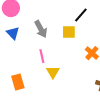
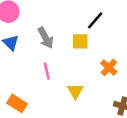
yellow triangle: (53, 72) -> (75, 91), moved
orange rectangle: (18, 82) -> (17, 103), turned -42

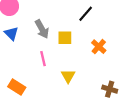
yellow square: (80, 41) -> (65, 38), moved
orange cross: (109, 68) -> (99, 47), moved

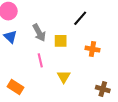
orange cross: (99, 47) -> (92, 49), turned -32

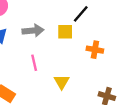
gray arrow: (39, 33) -> (33, 31), turned -66
yellow square: (61, 41) -> (65, 32), moved

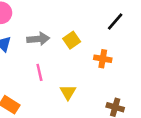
black line: (81, 14) -> (115, 22), moved
yellow square: (65, 32) -> (72, 40), turned -35

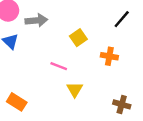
gray arrow: (38, 39) -> (36, 20), moved
pink line: (39, 72) -> (59, 66), moved, turned -56

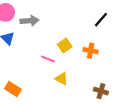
yellow square: (78, 38) -> (65, 46), moved
yellow triangle: (75, 90) -> (62, 79), turned -32

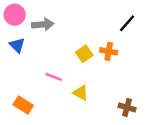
orange cross: (91, 51) -> (109, 51), moved
pink line: (48, 59) -> (54, 77), moved

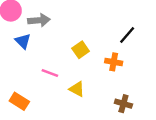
black line: (127, 23) -> (127, 35), moved
blue triangle: (17, 45) -> (23, 41), moved
orange cross: (109, 51) -> (114, 62), moved

